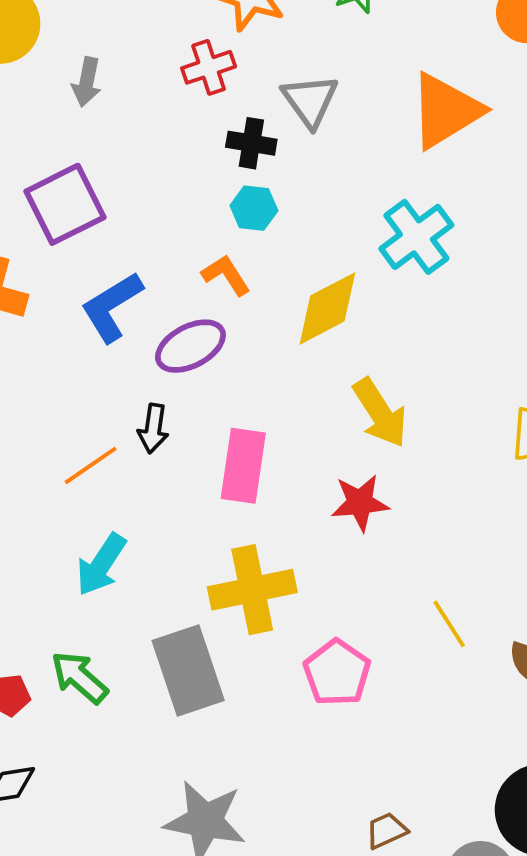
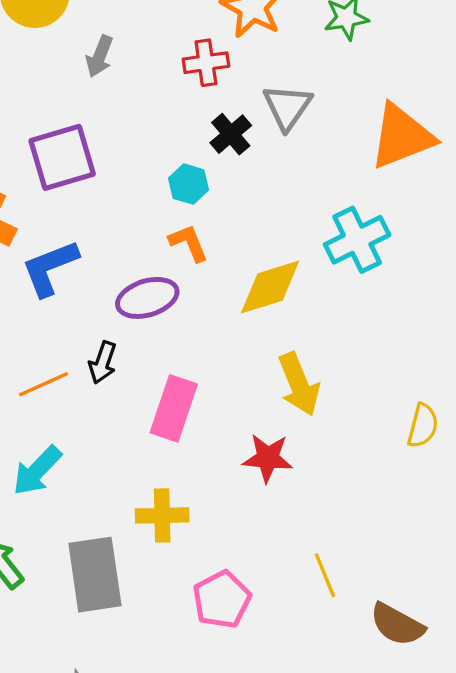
black cross: (251, 143) -> (231, 134), turned 30
cyan hexagon: (254, 208) -> (189, 184), moved
blue L-shape: (112, 307) -> (50, 268), moved
yellow cross: (252, 590) -> (162, 515), size x0.7

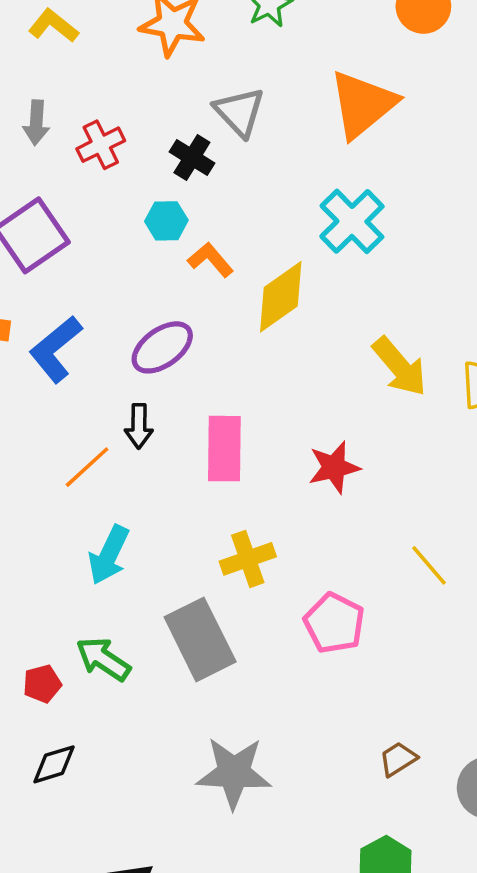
red cross: (206, 63) -> (101, 145), moved
orange L-shape: (189, 243) -> (211, 260), moved
yellow arrow: (299, 384) -> (400, 367), moved

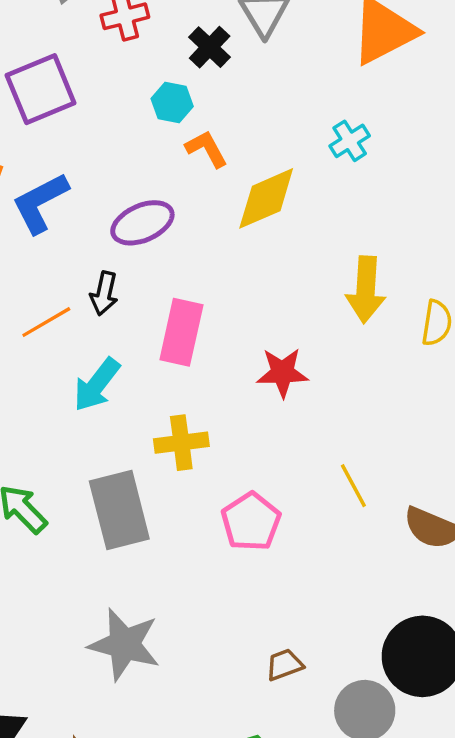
cyan cross: (352, 221) -> (350, 141), size x0.6
yellow arrow: (400, 367) -> (366, 290), turned 32
cyan arrow: (109, 555) -> (97, 385), moved

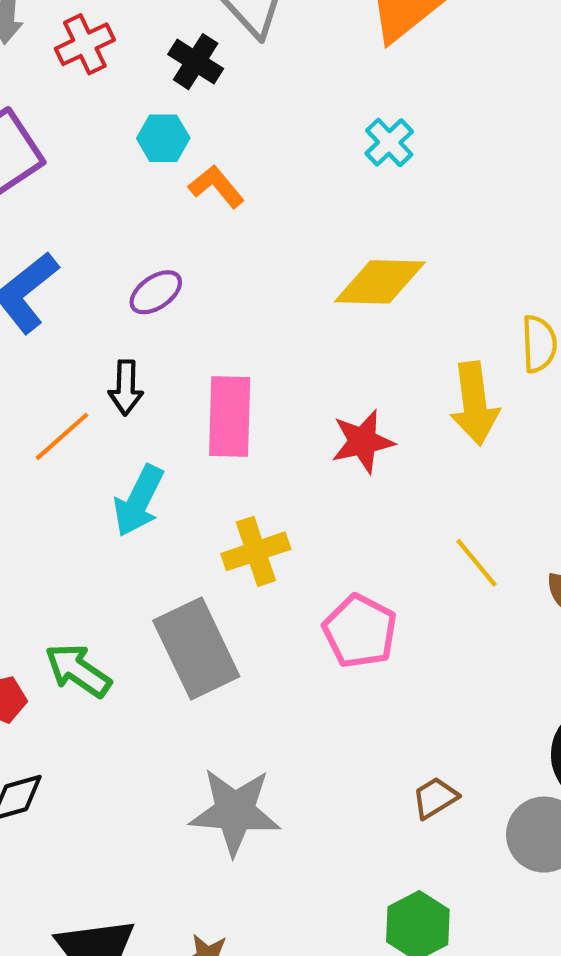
yellow diamond: (266, 198) -> (380, 282), moved, turned 36
purple ellipse: (142, 223) -> (156, 292), size x0.7
yellow arrow: (366, 290) -> (475, 403), moved

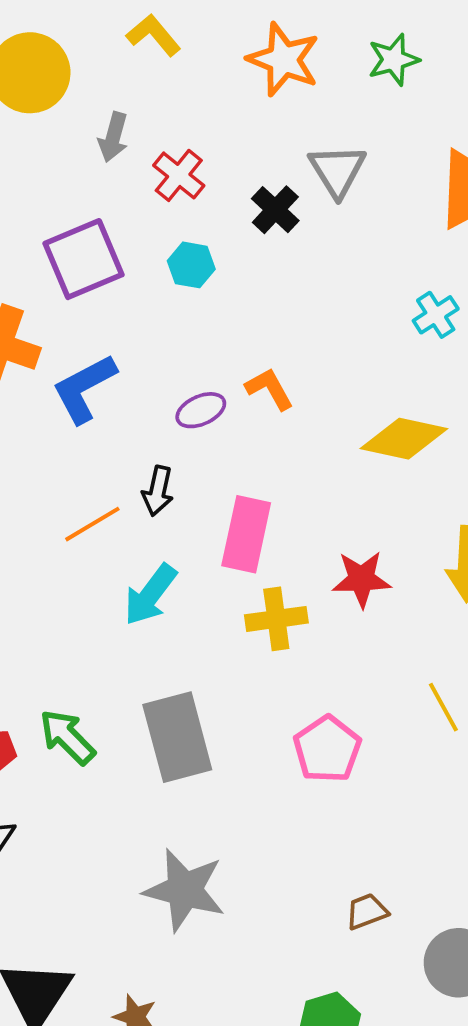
red cross: (85, 44) -> (179, 175), turned -36
cyan hexagon: (163, 138) -> (191, 265), moved
orange L-shape: (216, 186) -> (270, 389), moved
yellow cross: (256, 551) -> (276, 619), moved

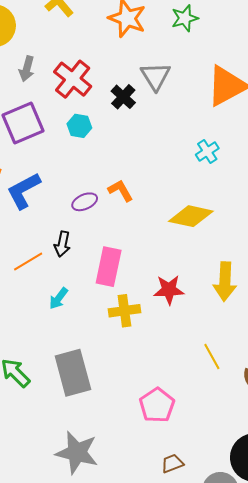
gray arrow: (113, 137) -> (27, 69), moved
red cross: (179, 175) -> (73, 79), size x1.4
cyan arrow: (150, 595) -> (59, 298), size x0.7
pink pentagon: (327, 749) -> (157, 405), moved

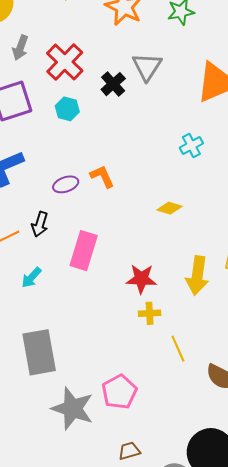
yellow diamond: (191, 216) -> (169, 208), size x0.6
yellow cross: (124, 311) -> (150, 313), moved, size x0.7
gray star: (77, 453) -> (73, 409), moved

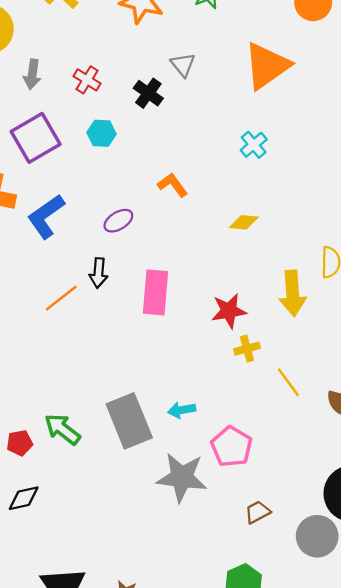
red cross: (65, 62) -> (87, 80), size x0.6
gray triangle: (147, 67) -> (183, 65), size x0.7
orange L-shape: (102, 176) -> (173, 185), moved
cyan arrow: (31, 278) -> (182, 410), moved, turned 50

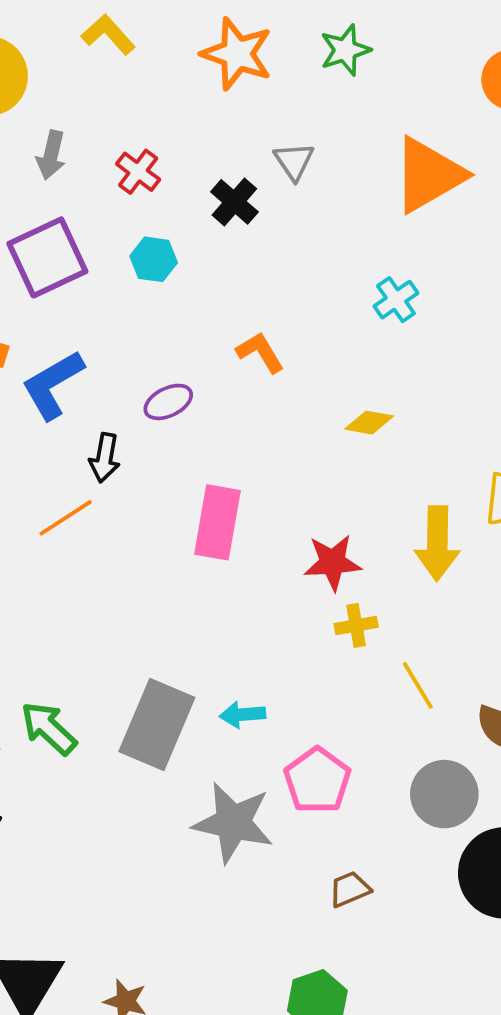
black arrow: (98, 273) -> (105, 458), moved
gray rectangle: (129, 421) -> (157, 724), turned 40
gray circle: (317, 536) -> (444, 794), moved

